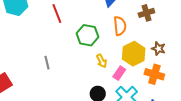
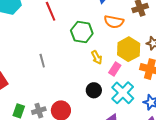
orange semicircle: (120, 26) -> (114, 22), turned 108

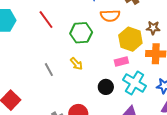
yellow arrow: (97, 57) -> (76, 64), moved
pink rectangle: (115, 69) -> (121, 62), turned 56

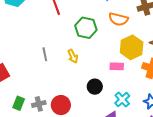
cyan cross: (135, 83) -> (122, 100), moved, size x0.7

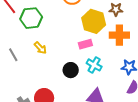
green hexagon: (86, 28) -> (31, 18), moved
cyan cross: (122, 100) -> (94, 65), moved

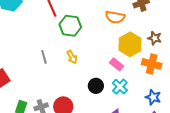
pink rectangle: (85, 44) -> (117, 64), turned 40

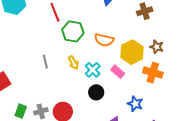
orange semicircle: (115, 17) -> (104, 40), moved
cyan cross: (120, 87) -> (93, 70), moved
blue star: (153, 97) -> (135, 104), moved

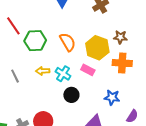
orange semicircle: (104, 40) -> (68, 42), turned -120
yellow arrow: (73, 63) -> (43, 71), turned 128

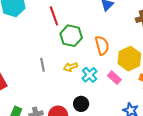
yellow arrow: (43, 71) -> (70, 67), turned -32
black circle: (71, 95) -> (81, 104), moved

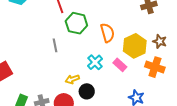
gray line: (42, 65) -> (55, 45), moved
yellow arrow: (70, 67) -> (72, 79), moved

